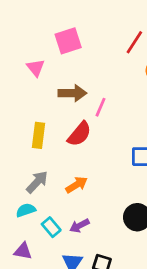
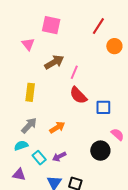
pink square: (68, 41) -> (51, 25), turned 30
brown arrow: (72, 93) -> (54, 62), turned -30
red semicircle: (79, 134) -> (78, 95), moved, turned 96

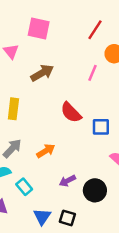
pink line: (74, 72) -> (93, 73), moved
black circle: (100, 151) -> (95, 190), moved
purple arrow: (59, 157) -> (67, 181), moved

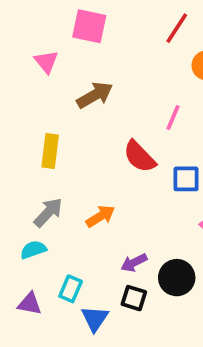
pink line: (93, 73) -> (173, 118), moved
cyan rectangle: (24, 187) -> (71, 289), moved, turned 63
black square: (67, 218) -> (134, 298), moved

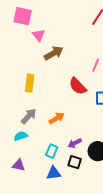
pink square: (89, 26) -> (23, 16), moved
pink triangle: (46, 62) -> (39, 35), moved
cyan rectangle: (71, 289) -> (52, 151), moved
blue triangle: (95, 319) -> (54, 173), turned 49

